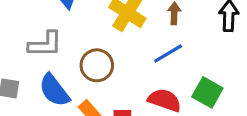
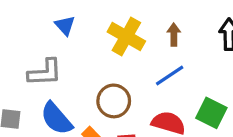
brown circle: (97, 65) -> (114, 101), moved

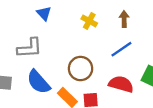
yellow cross: (126, 36) -> (89, 21), size x0.6

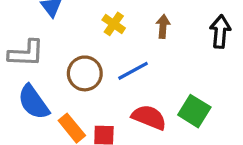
blue line: (121, 49) -> (133, 71), moved
brown circle: (81, 69) -> (85, 73), moved

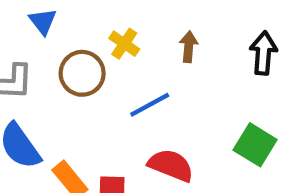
brown circle: (85, 73) -> (82, 73), moved
green square: (194, 111) -> (255, 145), moved

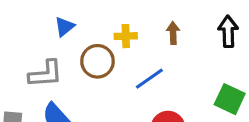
blue triangle: (43, 21) -> (64, 27), turned 35
yellow cross: (124, 44) -> (126, 36), turned -30

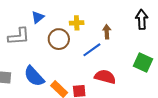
brown arrow: (173, 33) -> (107, 32), moved
gray L-shape: (46, 74) -> (19, 36), moved

